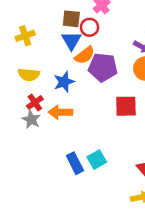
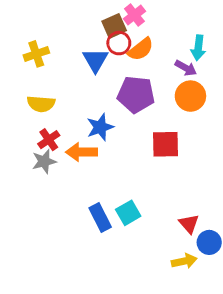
brown square: (71, 19) -> (114, 26), moved, turned -30
orange semicircle: (85, 55) -> (141, 49), moved
blue star: (64, 82) -> (100, 127), moved
gray star: (31, 120) -> (44, 161), turned 30

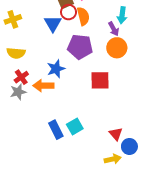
orange semicircle: (141, 49) -> (83, 16), turned -66
purple arrow: (186, 68) -> (114, 29), turned 32

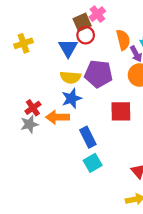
orange semicircle: (83, 16) -> (123, 40), moved
yellow semicircle: (16, 53) -> (70, 77), moved
blue rectangle: (56, 130) -> (88, 137), moved

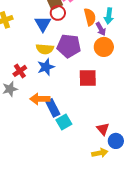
red cross: (33, 108) -> (20, 71), moved
orange arrow: (58, 117) -> (40, 99), moved
blue rectangle: (88, 137) -> (53, 108), moved

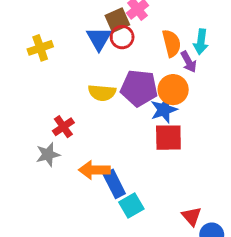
blue triangle: (43, 24) -> (99, 39), moved
orange circle: (104, 47) -> (173, 90), moved
blue star: (46, 67) -> (164, 110), moved

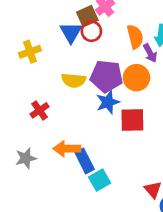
yellow cross: (40, 48) -> (30, 52), moved
blue star: (164, 110) -> (108, 102), moved
gray star: (48, 155) -> (26, 158), moved

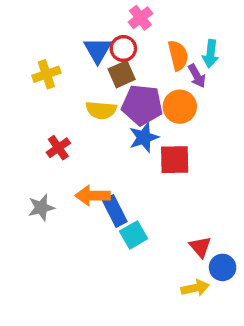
brown square: (87, 16) -> (122, 74), moved

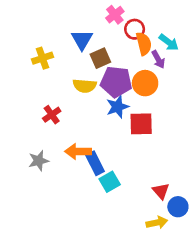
red circle: (123, 49) -> (135, 29), moved
cyan arrow: (211, 54) -> (169, 42), turned -60

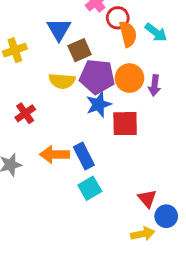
purple arrow: (158, 59) -> (154, 85), moved, turned 36
blue rectangle: (95, 163) -> (84, 156), moved

